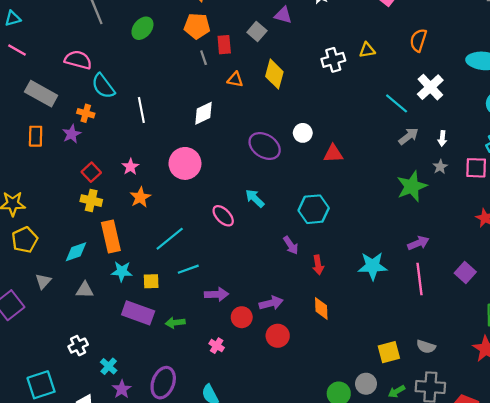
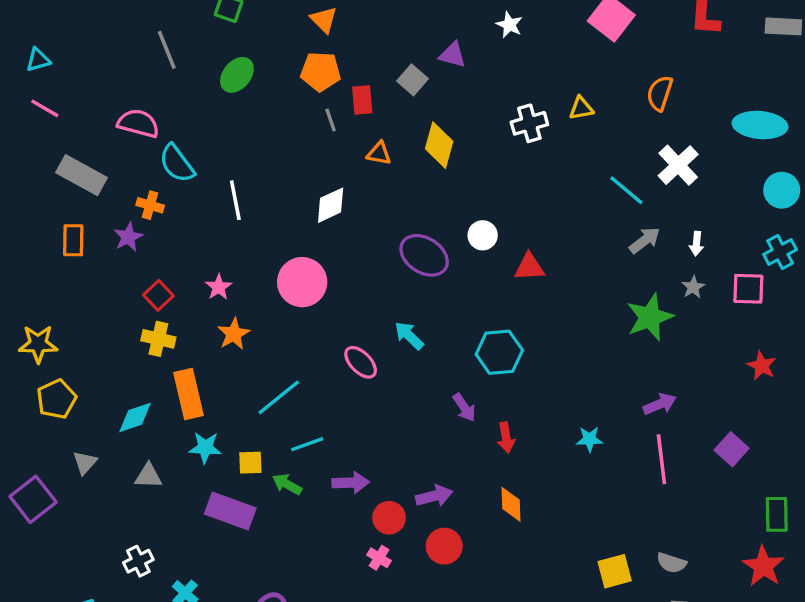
cyan star: (373, 266) -> (590, 439), size x0.6
green arrow: (175, 323) -> (287, 484), moved, turned 36
pink cross: (217, 346) -> (379, 558), moved

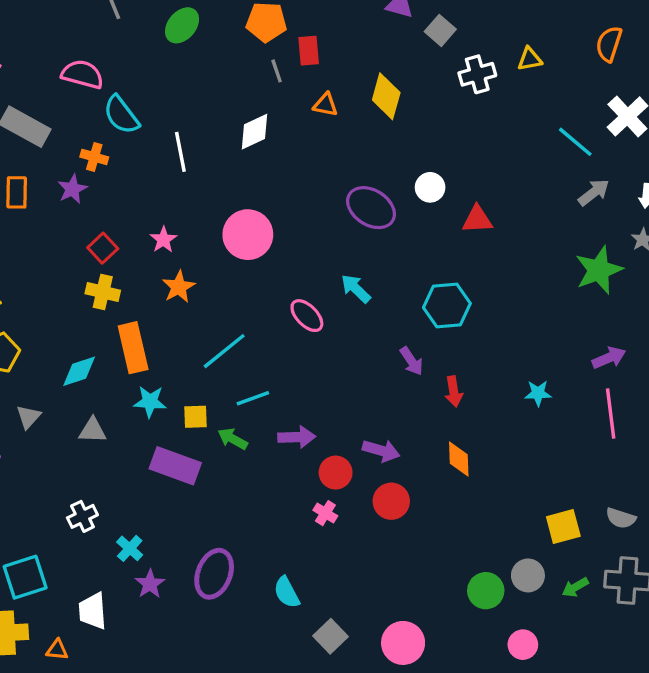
gray square: (412, 80) -> (440, 30), moved
white diamond: (331, 205) -> (255, 132), moved
purple arrow: (434, 496) -> (381, 451), turned 30

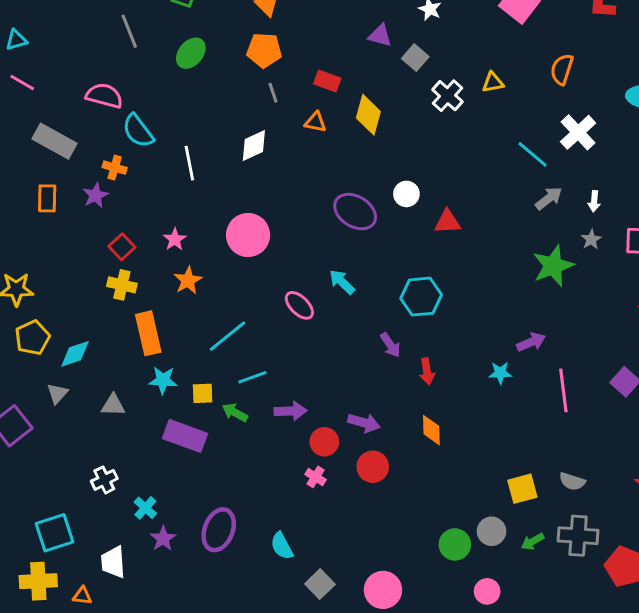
red rectangle: (309, 51) -> (327, 81), moved, turned -65
white cross: (477, 74) -> (448, 96), turned -32
purple arrow: (609, 358) -> (531, 342), moved
cyan diamond: (79, 371) -> (75, 354), moved

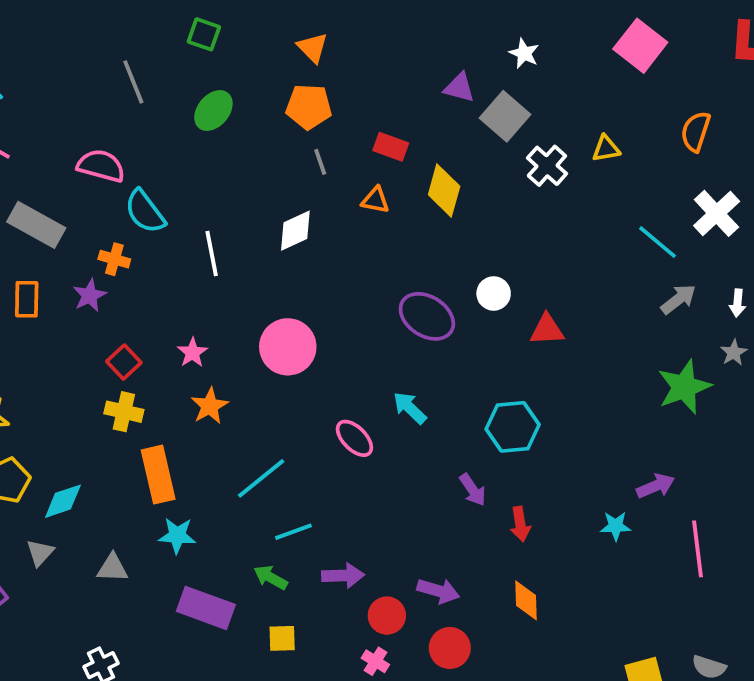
gray square: (415, 58) -> (505, 116), size x1.4
yellow square: (203, 393) -> (282, 638), moved

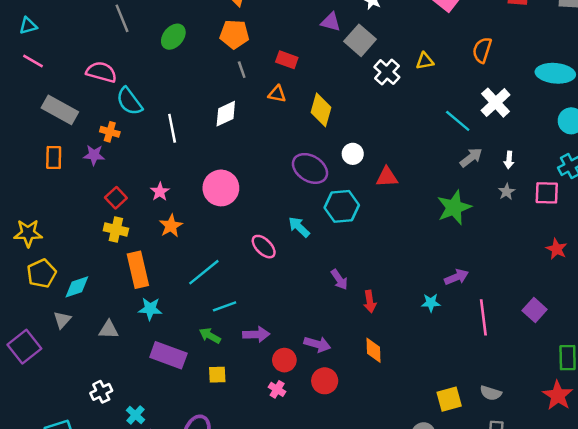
yellow diamond: (444, 191) -> (321, 110), moved
purple star: (90, 295) -> (94, 155), turned 30
green star: (684, 387) -> (454, 208), moved
cyan hexagon: (513, 427) -> (342, 206), moved

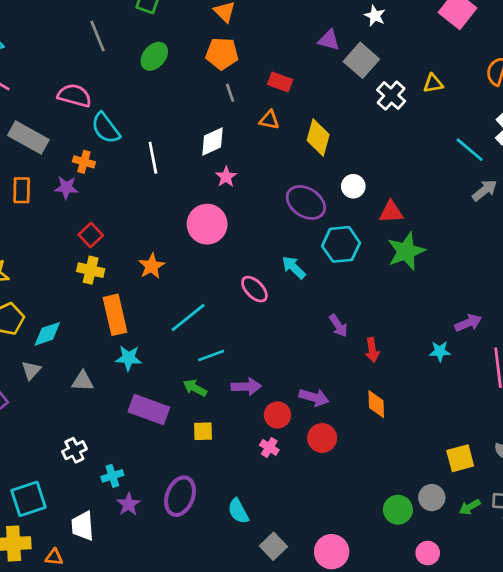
pink star: (160, 192) -> (226, 177), moved
green star: (454, 208) -> (406, 251), moved
cyan cross: (135, 415) -> (112, 476), turned 30

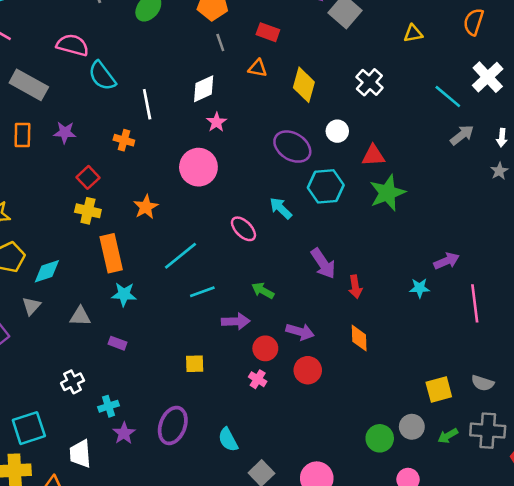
white cross: (391, 96) -> (369, 82), moved
orange cross: (84, 162) -> (124, 140), moved
purple arrow: (338, 326) -> (323, 264), size x1.4
green arrow: (195, 388) -> (263, 291), moved
purple rectangle: (149, 410) -> (118, 343), moved, size x0.5

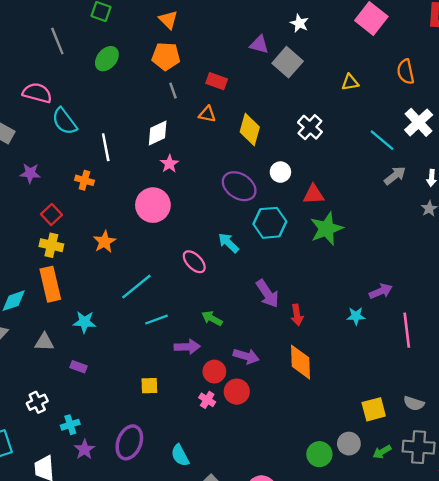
orange semicircle: (474, 22) -> (406, 72), turned -30
orange rectangle: (111, 253) -> (50, 284), moved
orange diamond: (359, 338) -> (301, 362), size x1.4
red circle: (308, 370) -> (237, 392), moved

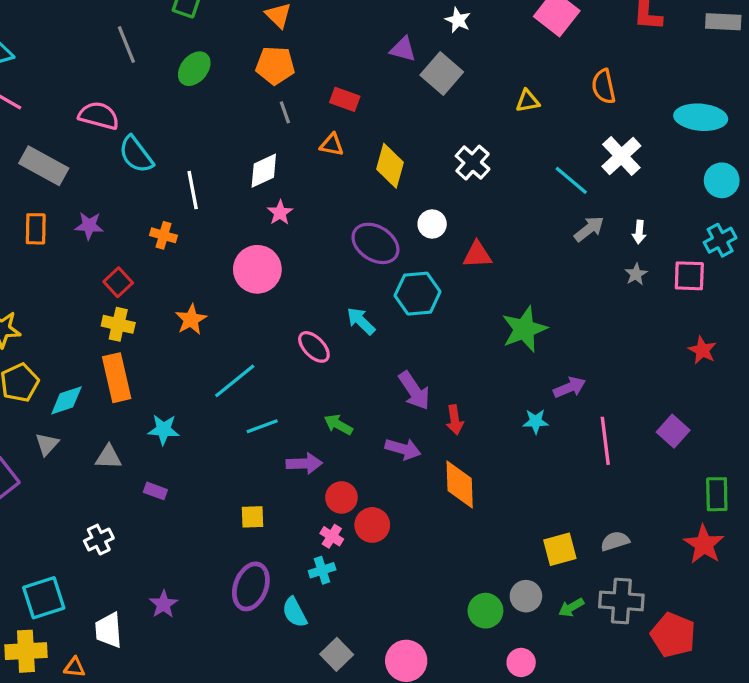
green star: (326, 229) -> (524, 329), moved
purple arrow: (246, 356) -> (403, 449), moved
gray semicircle: (414, 403) -> (615, 541), turned 144
cyan cross: (70, 425) -> (322, 570), moved
purple ellipse: (129, 442) -> (251, 586), moved

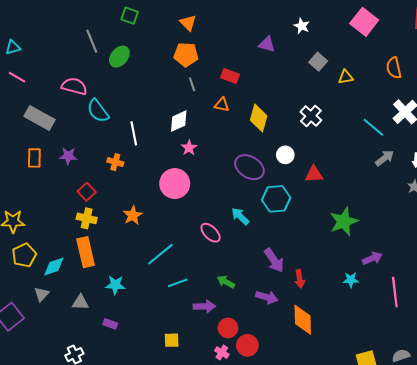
green ellipse: (194, 69) -> (119, 57), moved
gray square: (442, 74) -> (318, 62), moved, size x0.7

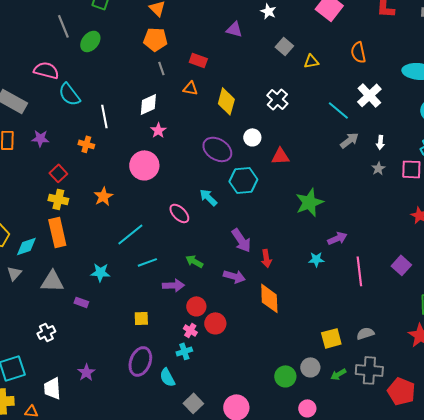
cyan star: (115, 285) -> (100, 272), moved
gray triangle: (80, 302) -> (52, 281), size x1.4

